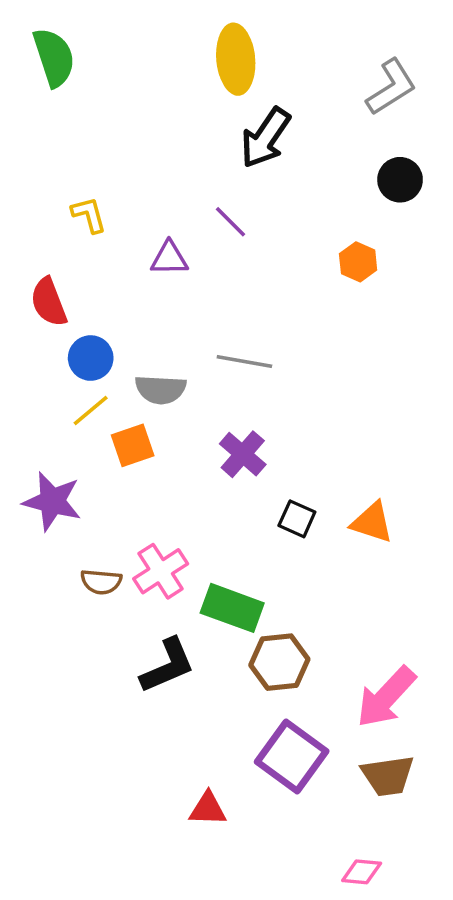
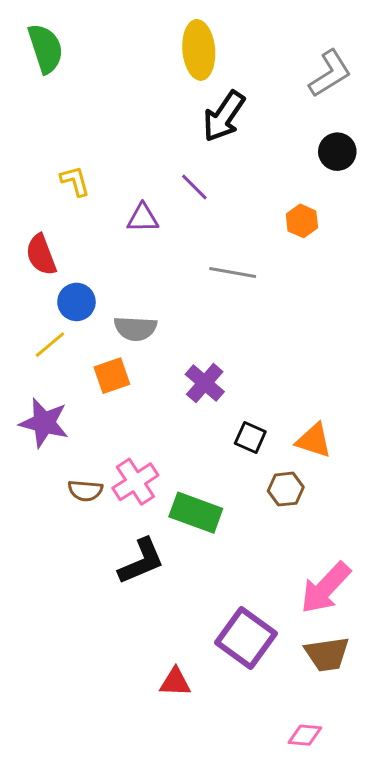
gray line: (244, 362) -> (233, 272), moved
yellow line: (91, 410) -> (50, 345), moved
brown hexagon: (279, 662) -> (286, 489), moved, size x0.7

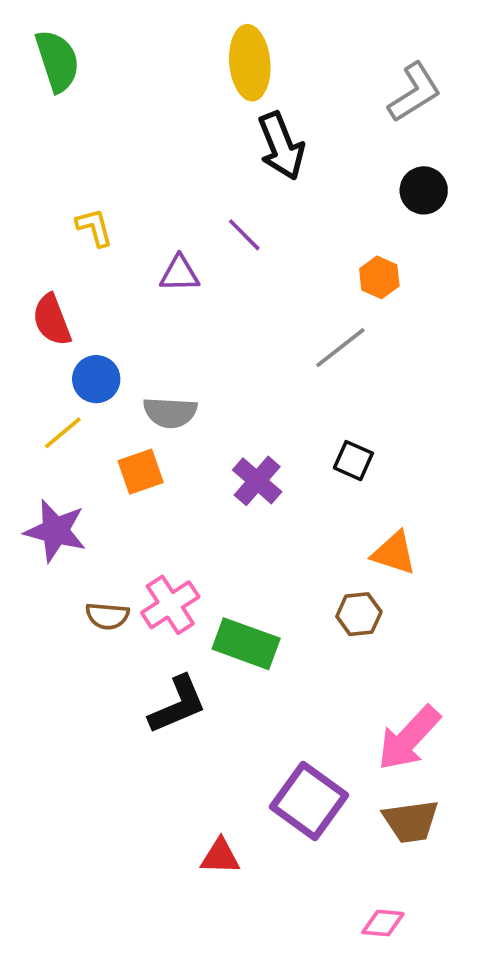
black arrow: (224, 116) -> (281, 146), turned -56
gray line: (233, 272) -> (340, 348), moved, turned -48
black square: (250, 438) -> (353, 461), moved

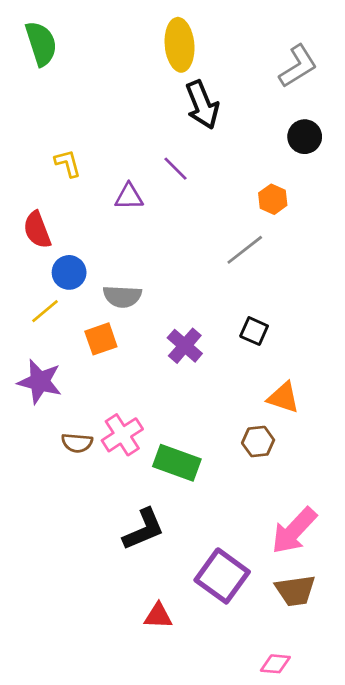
black L-shape: (178, 705) -> (144, 529), moved

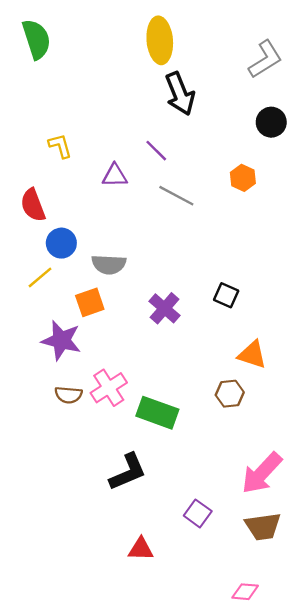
gray line: (245, 250) -> (176, 196), moved, turned 66
purple star: (40, 382) -> (61, 340), moved
purple square: (222, 576) -> (198, 513), size x0.6

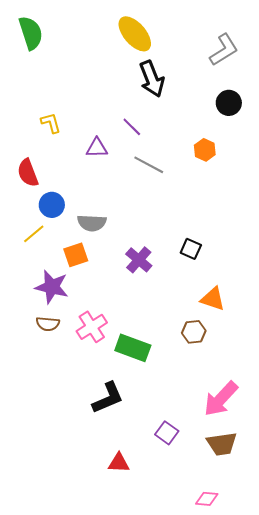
yellow ellipse: (160, 40) -> (135, 34), turned -36
brown semicircle: (68, 395) -> (48, 324), moved

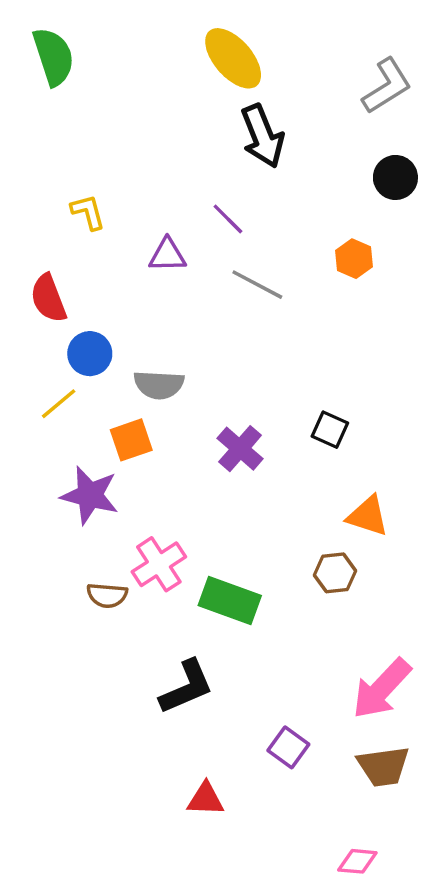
brown semicircle: (48, 324) -> (107, 595), moved

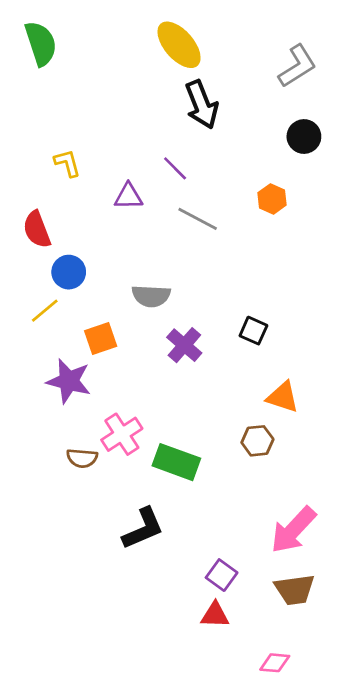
gray semicircle: (159, 385) -> (151, 296), moved
red triangle: (205, 799) -> (215, 615), moved

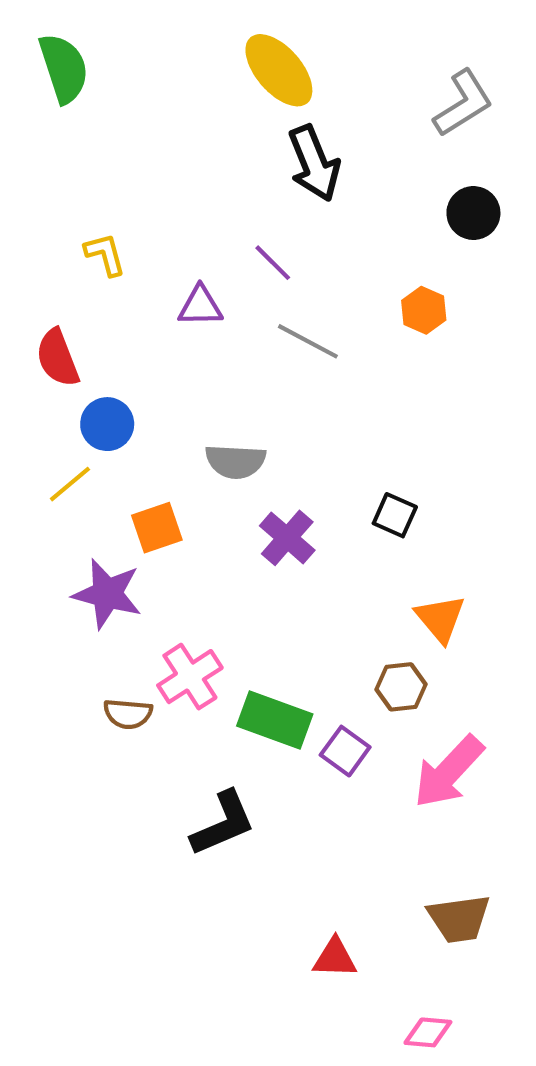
orange triangle: (283, 397) -> (440, 619), turned 32
pink arrow: (293, 530) -> (449, 772), moved
purple square: (222, 575) -> (345, 751), moved

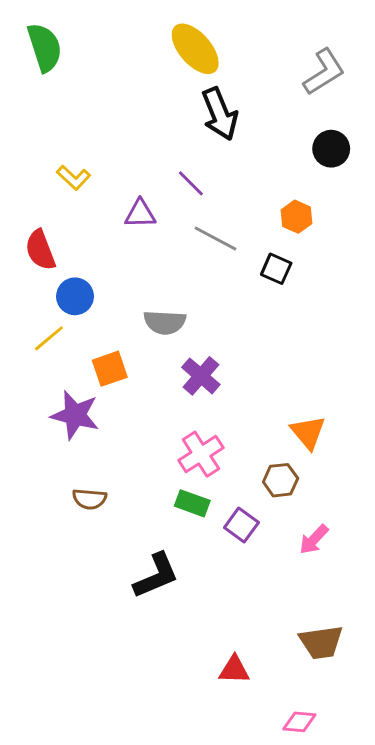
yellow L-shape: (105, 254) -> (74, 178), turned 148
black square: (395, 515) -> (276, 269), moved
pink cross: (190, 677) -> (201, 454), moved
green rectangle: (275, 720) -> (192, 503), size x0.7
pink arrow: (449, 772) -> (314, 539), size x0.6

